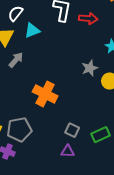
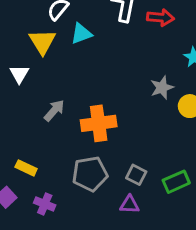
gray arrow: (16, 60) -> (54, 110), moved
orange cross: (45, 94) -> (99, 123), turned -35
gray pentagon: (19, 130) -> (90, 174), moved

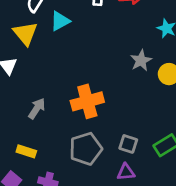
gray arrow: (54, 110) -> (37, 109), moved

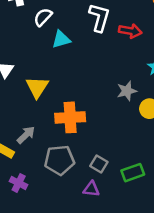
yellow triangle: (25, 33) -> (37, 87), moved
gray arrow: (37, 109) -> (26, 135), moved

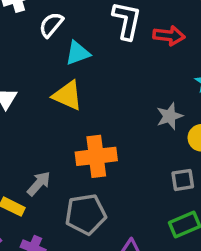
yellow triangle: (37, 87) -> (68, 95), moved, turned -35
gray square: (99, 164) -> (183, 180), moved, turned -36

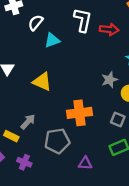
yellow triangle: (68, 95) -> (42, 82), moved
orange cross: (96, 156) -> (79, 113), moved
gray square: (183, 180) -> (118, 120), turned 32

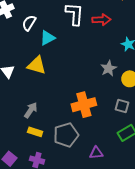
yellow triangle: (42, 82) -> (37, 65), moved
gray arrow: (28, 122) -> (31, 110), moved
yellow rectangle: (11, 136) -> (35, 132), moved

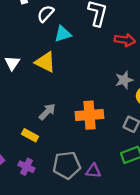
red arrow: (101, 20) -> (125, 40), moved
gray arrow: (31, 110) -> (47, 112), moved
gray pentagon: (66, 135) -> (67, 165), moved

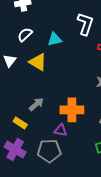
white semicircle: (46, 14) -> (25, 35), moved
purple cross: (26, 167) -> (15, 150), size x1.5
purple triangle: (93, 171) -> (61, 130), moved

